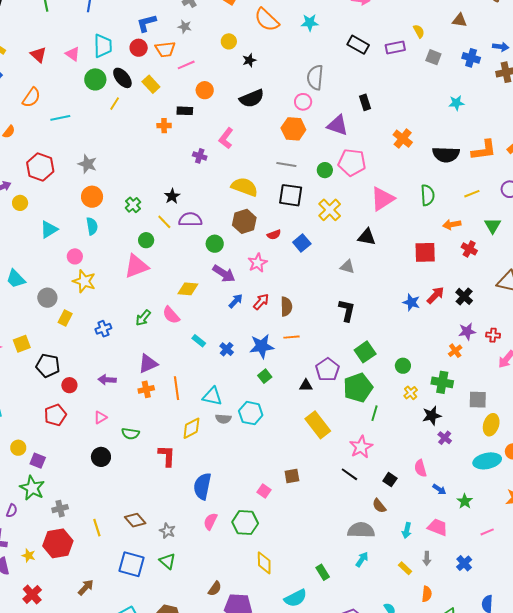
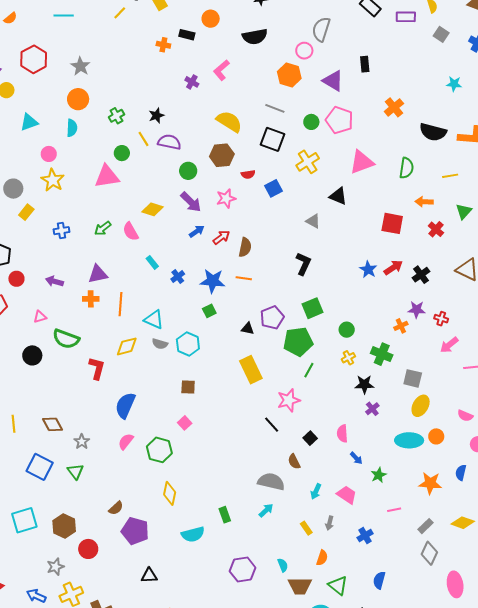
green semicircle: (130, 434) -> (66, 339), size x1.5
brown square: (292, 476) -> (188, 387), moved

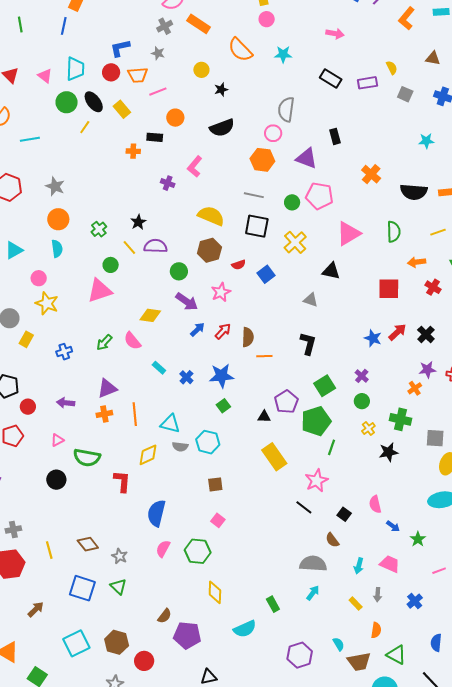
orange line: (244, 278) -> (264, 356), moved
purple cross: (372, 409) -> (362, 376), moved

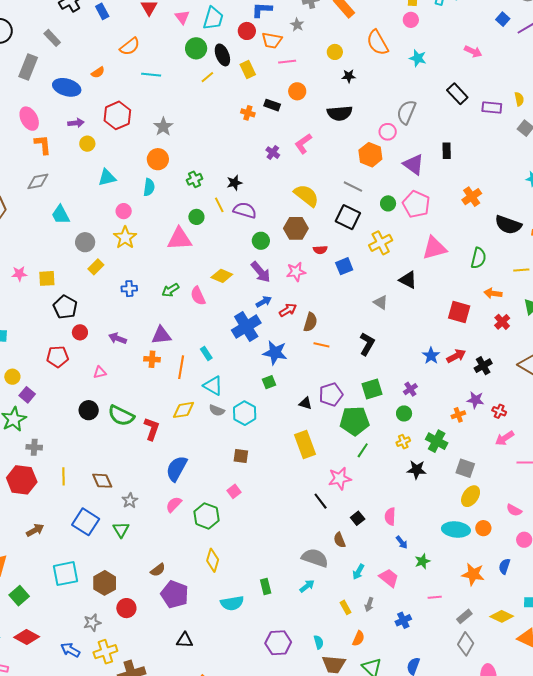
cyan rectangle: (159, 368) -> (206, 353), moved
blue cross: (186, 377) -> (246, 327), moved, size x2.0
green semicircle: (87, 458) -> (121, 416), moved

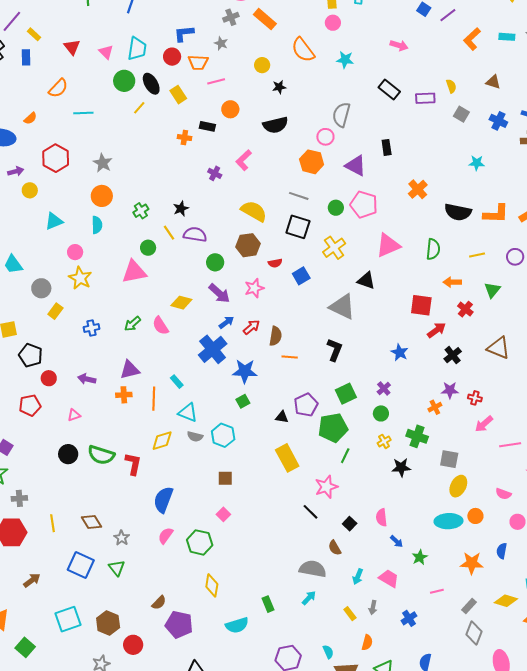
blue rectangle: (102, 11) -> (26, 57), turned 35
gray triangle: (381, 302) -> (342, 307), size x1.8
red arrow: (456, 356) -> (436, 330), moved

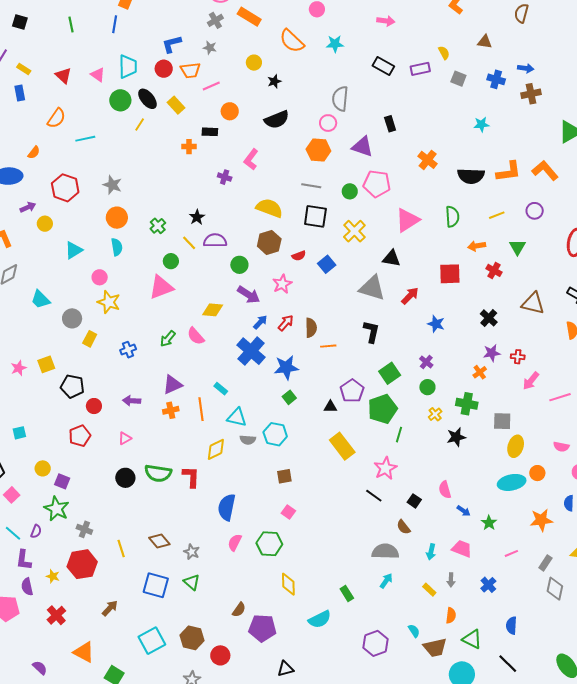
red arrow: (436, 330) -> (410, 296), moved
gray cross: (19, 498) -> (84, 529), turned 35

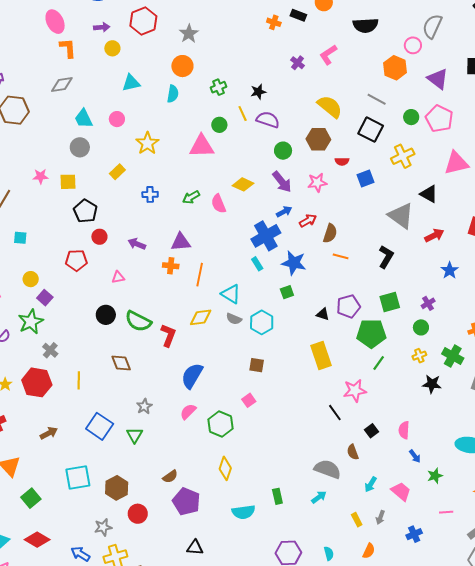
pink circle: (100, 277) -> (117, 119), moved
gray circle: (72, 318) -> (80, 147), moved
cyan rectangle: (221, 389) -> (257, 264), moved
brown diamond: (159, 541) -> (121, 363), moved

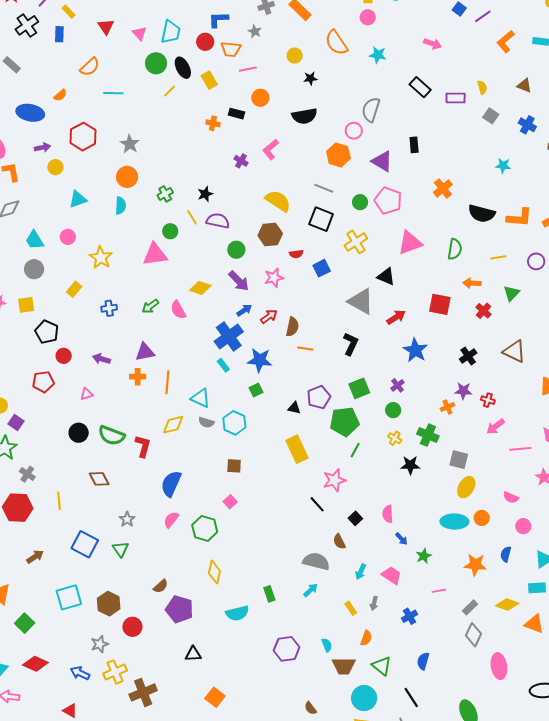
blue star: (450, 270) -> (415, 350), size x1.4
yellow cross: (419, 356) -> (395, 438), turned -32

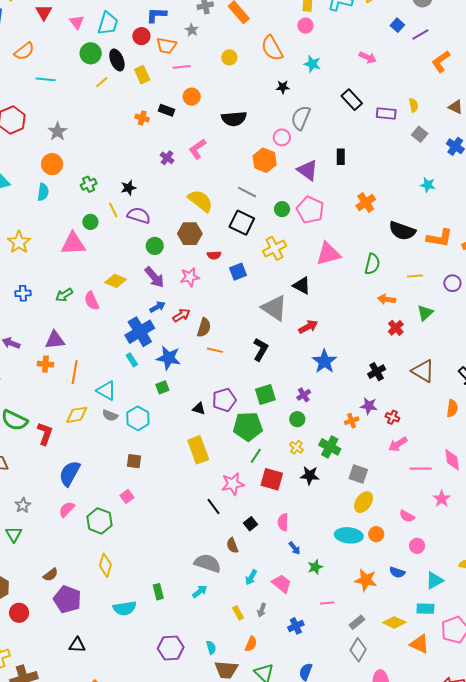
black star: (310, 78) -> (283, 87), moved
red square: (440, 304) -> (272, 479), moved
blue semicircle: (506, 554) -> (397, 572), turned -91

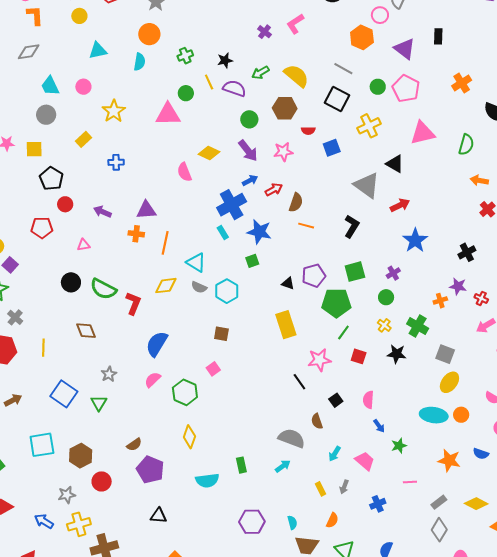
green arrow: (64, 295) -> (260, 73), moved
red square: (272, 479) -> (359, 356), size x0.7

